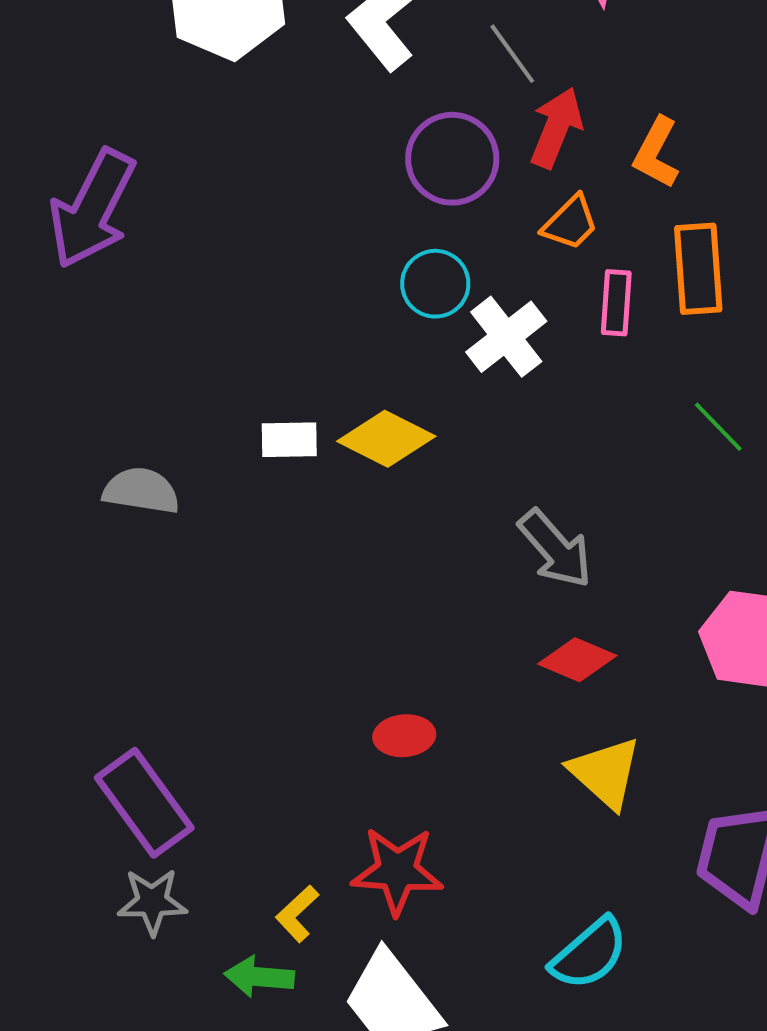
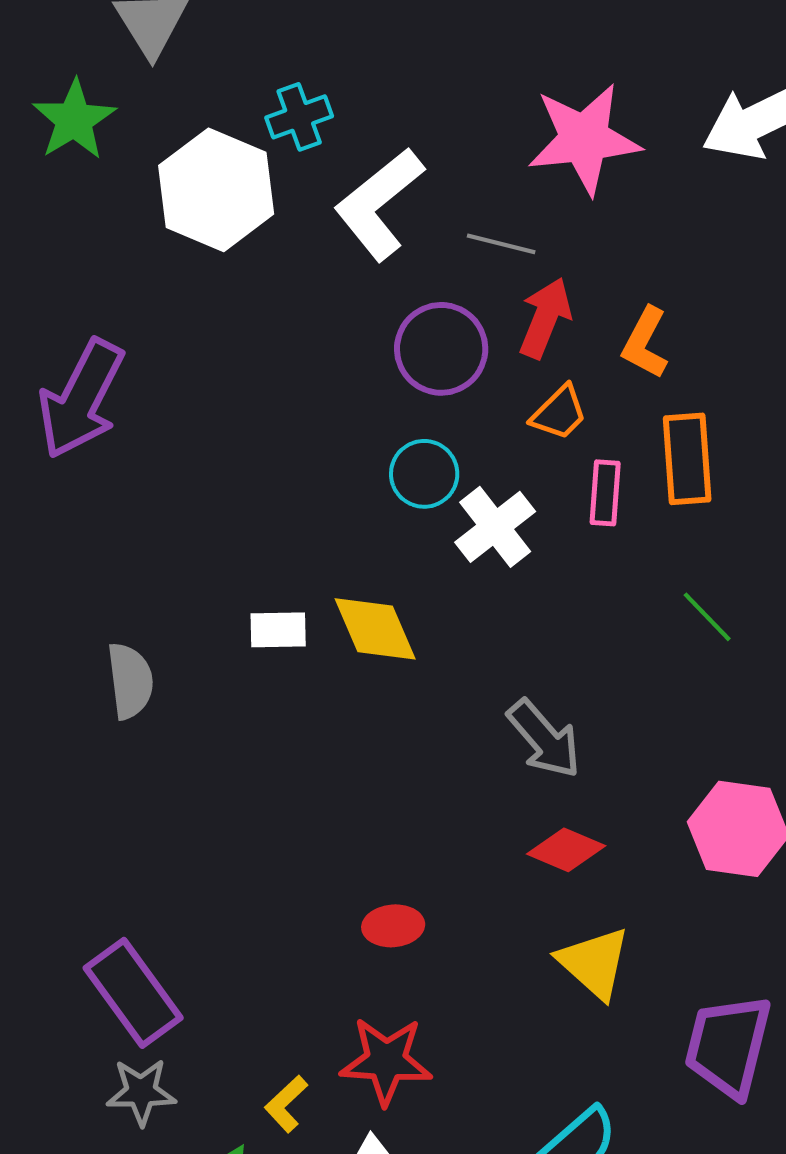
gray line: (512, 54) -> (501, 244), turned -40
yellow diamond: (386, 439) -> (375, 629), turned 40
gray semicircle: (141, 491) -> (130, 681), turned 74

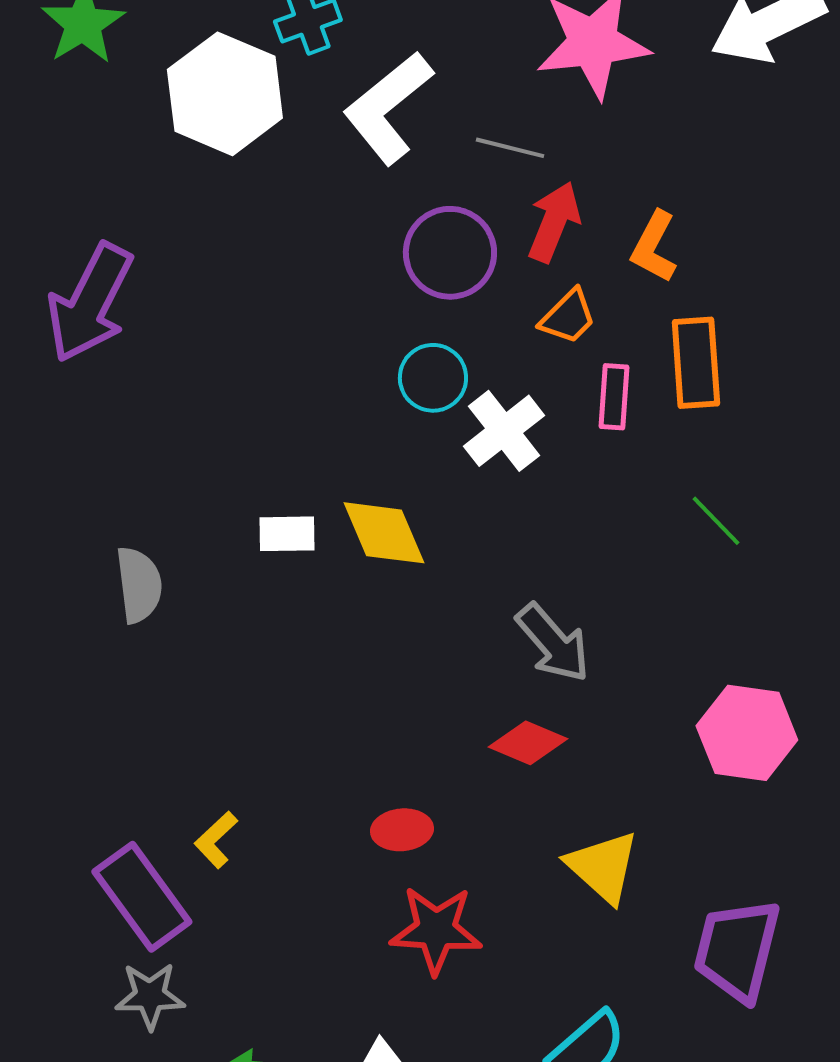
red diamond: (566, 850) -> (528, 743), moved
red star: (386, 1061) -> (436, 930), moved
yellow L-shape: (286, 1104) -> (216, 840), moved

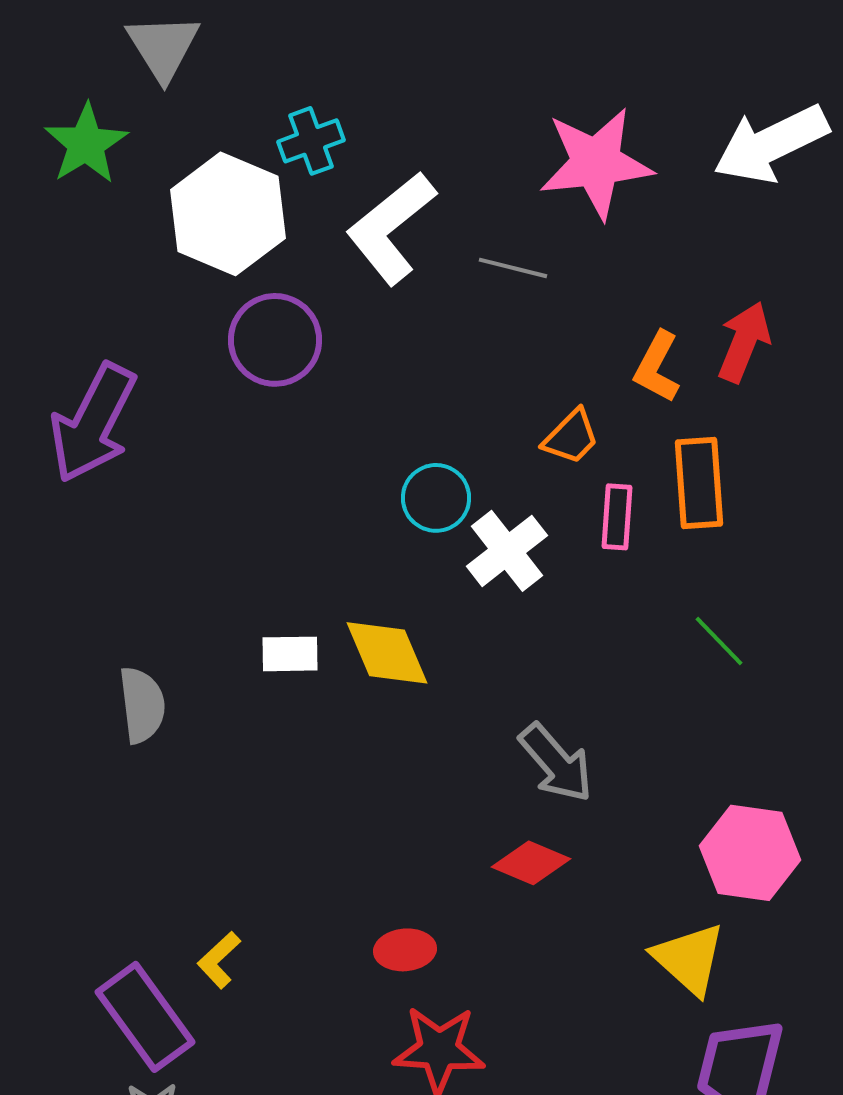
red arrow: (554, 222) -> (744, 342), moved
purple circle: (450, 253) -> (275, 340), moved
yellow triangle: (603, 867) -> (689, 959), moved

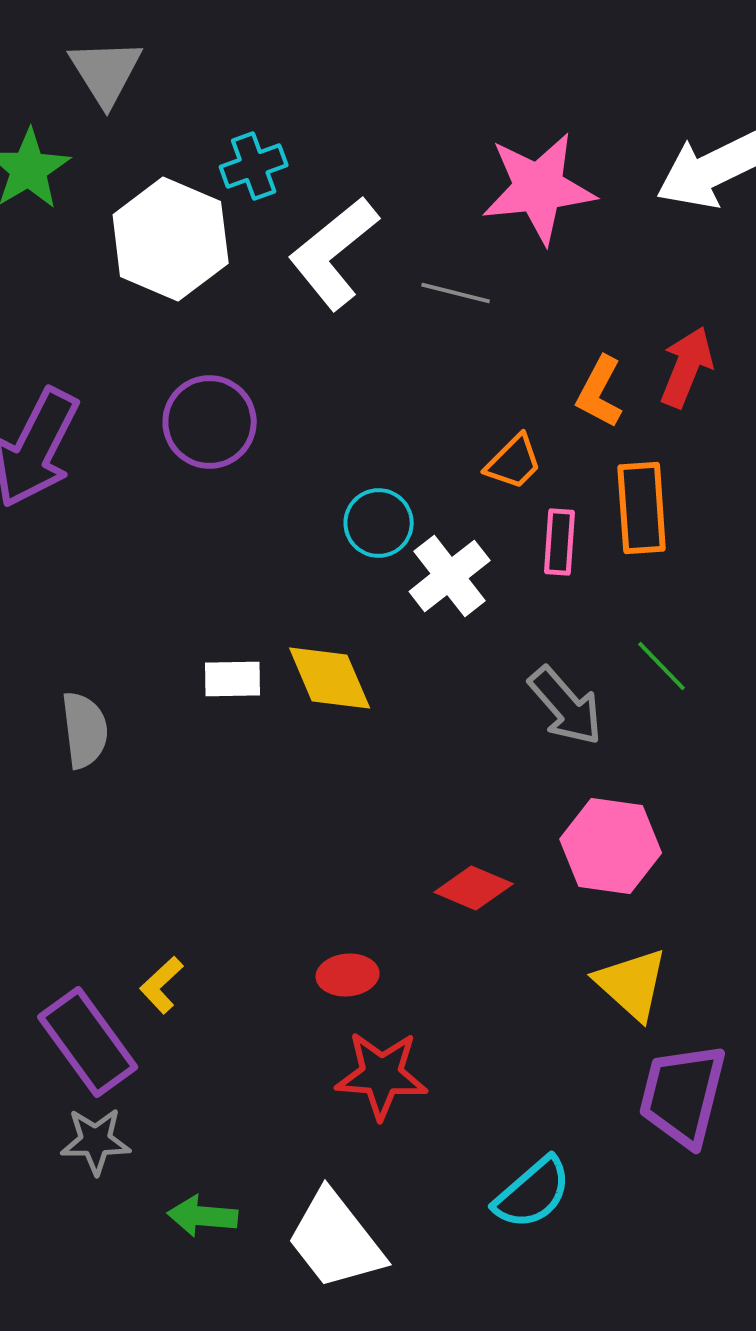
purple circle: (275, 340) -> (210, 422), moved
gray arrow: (556, 763) -> (566, 706), moved
pink hexagon: (750, 853) -> (611, 846), moved

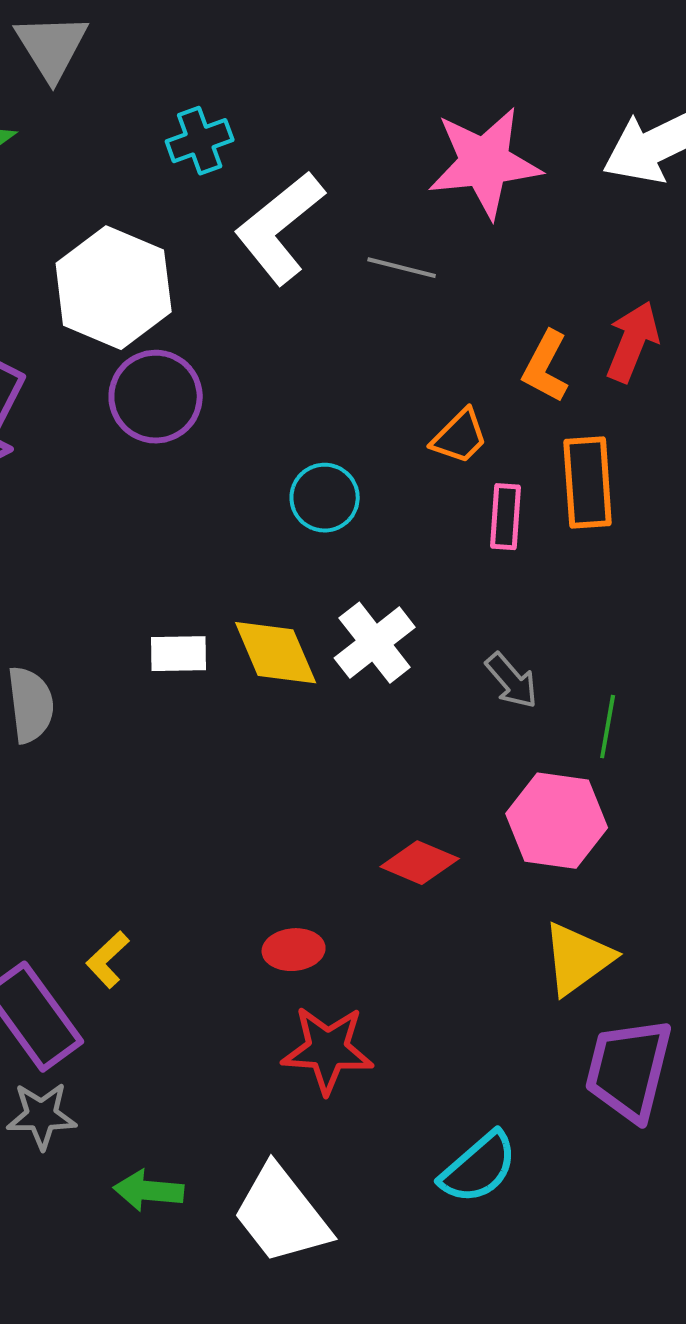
white hexagon: (171, 239) -> (114, 288), moved
white cross: (450, 576) -> (375, 643), moved
green line: (662, 666) -> (608, 727), moved, turned 54
gray arrow: (566, 706) -> (512, 681), size x0.7
yellow triangle: (632, 984) -> (578, 959), turned 42

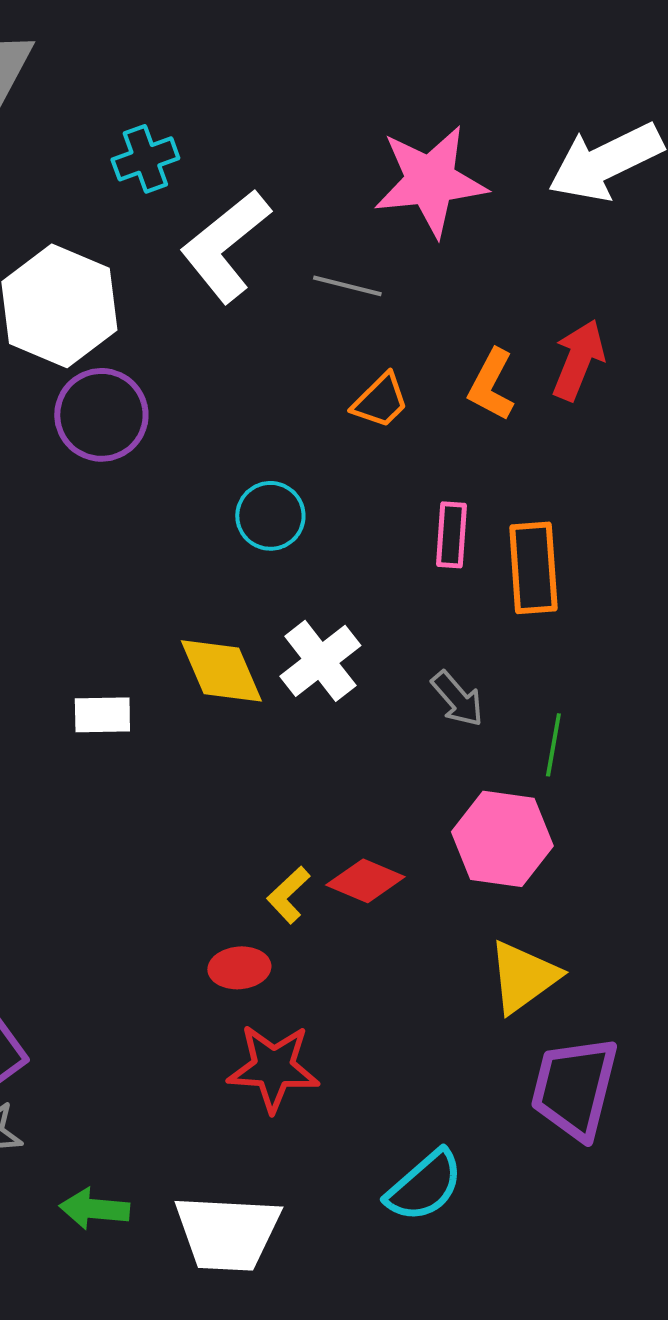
orange trapezoid: (460, 437) -> (380, 401), moved
orange rectangle: (588, 483) -> (533, 568), moved
white rectangle: (179, 654) -> (102, 715), moved
yellow L-shape: (108, 960) -> (288, 895), moved
white trapezoid: (282, 1215) -> (227, 1233), turned -49

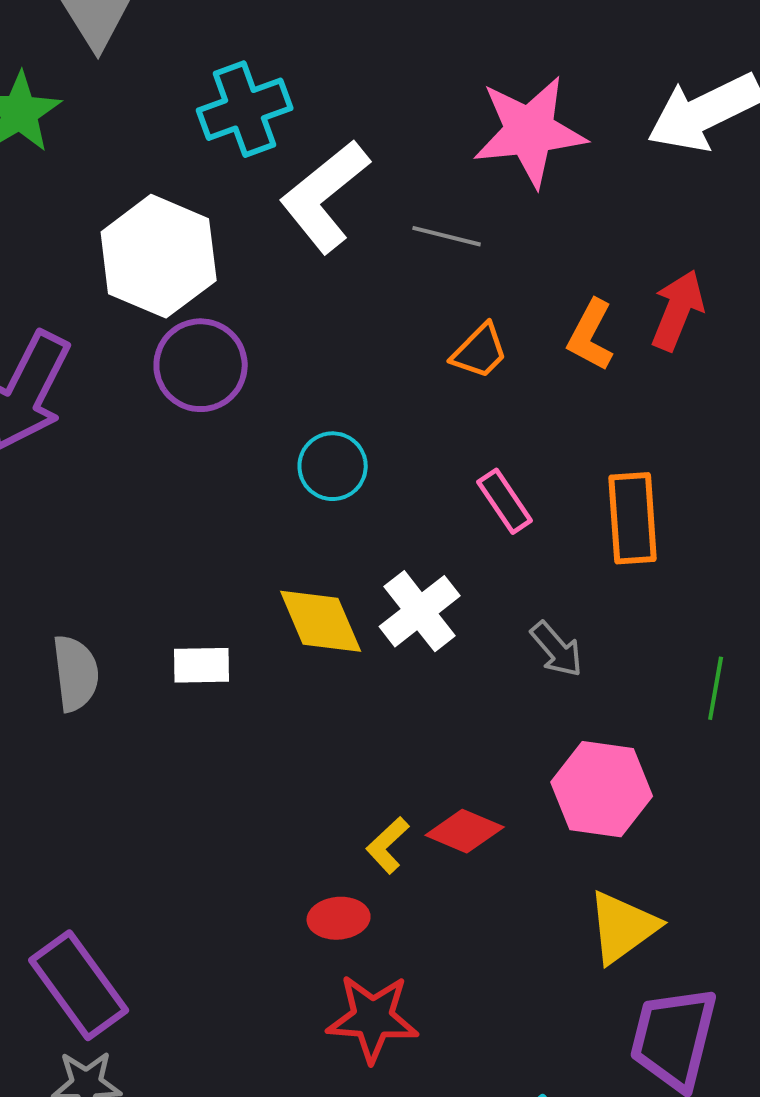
cyan cross: (145, 159) -> (245, 109), size x1.4
cyan circle: (270, 516) -> (333, 466), moved
pink rectangle: (451, 535) -> (505, 501), moved, turned -38
green line: (553, 745) -> (716, 688), moved

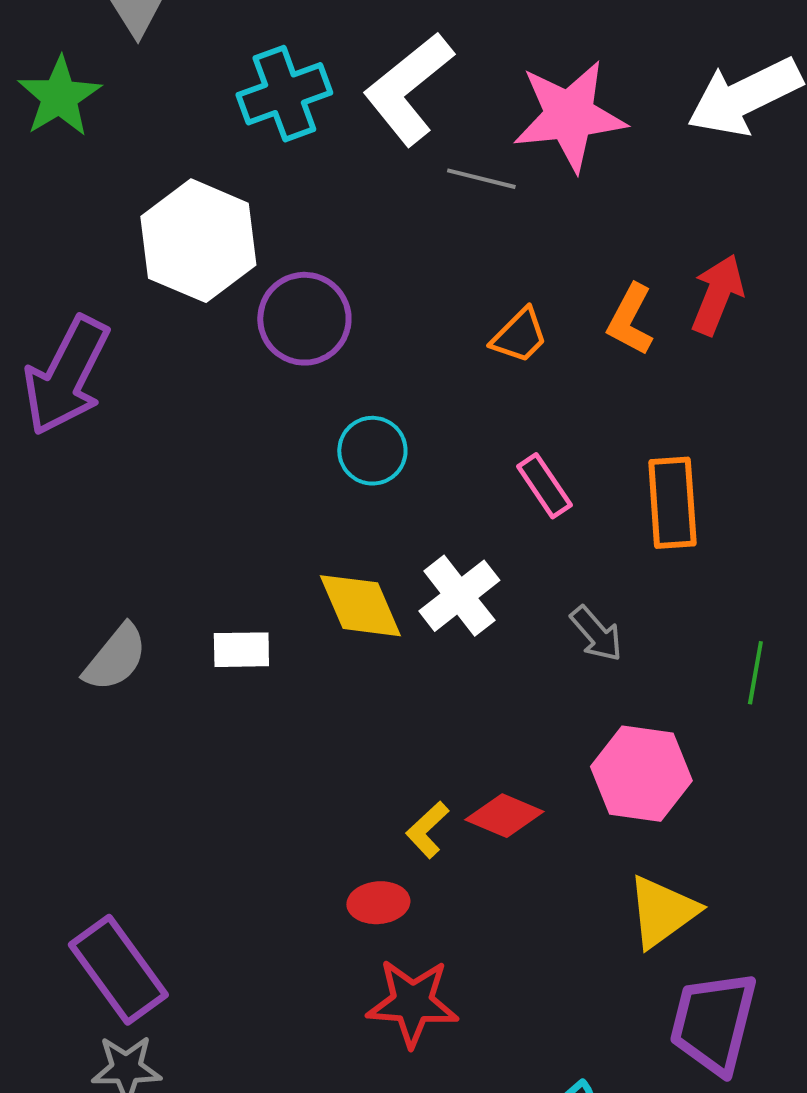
white L-shape: (325, 196) -> (408, 89), moved
gray line: (447, 236) -> (481, 179), moved
purple circle: (201, 365) -> (304, 319), moved
gray semicircle: (76, 673) -> (115, 658), turned 46

